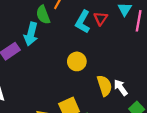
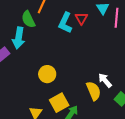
yellow circle: (77, 61) -> (47, 74), moved
yellow semicircle: (105, 86) -> (94, 91), moved

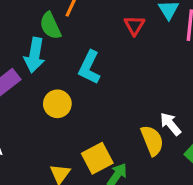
cyan L-shape: (65, 23) -> (89, 67), moved
yellow circle: (47, 74) -> (57, 104), moved

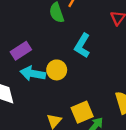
cyan arrow: (35, 55) -> (33, 74), moved, turned 85

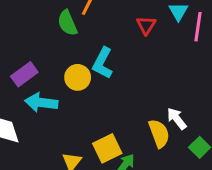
yellow circle: (57, 70) -> (78, 77), moved

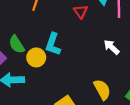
green semicircle: (67, 23) -> (17, 44), moved
white arrow: (177, 119) -> (112, 47), moved

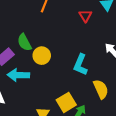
cyan L-shape: (53, 44) -> (80, 65), moved

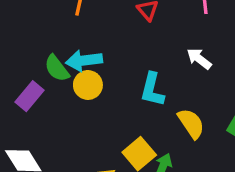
cyan arrow: (18, 75) -> (84, 61), moved

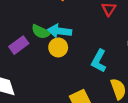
green semicircle: (57, 68) -> (41, 32), turned -42

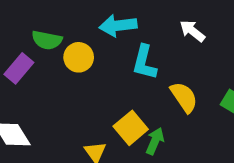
cyan arrow: (60, 31) -> (118, 25), moved

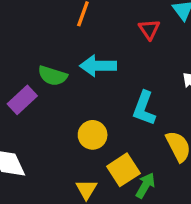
cyan arrow: (118, 25) -> (98, 66), moved
yellow circle: (79, 57) -> (93, 135), moved

